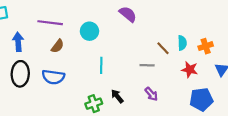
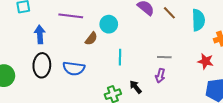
cyan semicircle: (182, 43) -> (198, 20), moved, size x1.5
brown semicircle: (58, 46) -> (91, 39), moved
brown line: (163, 48) -> (169, 13), moved
purple arrow: (151, 94) -> (160, 76), moved, turned 56

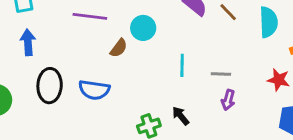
blue arrow: (40, 34) -> (28, 42), moved
cyan line: (120, 57) -> (182, 65), moved
purple arrow: (160, 76) -> (228, 100), moved

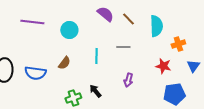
brown semicircle: (119, 48) -> (64, 63), moved
gray line: (221, 74) -> (123, 47), moved

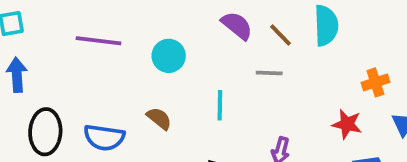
cyan semicircle: (156, 26) -> (326, 26), moved
gray line: (123, 47) -> (269, 73), moved
brown semicircle: (64, 63) -> (159, 118), turned -88

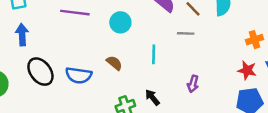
red star: (347, 124) -> (247, 70), moved
black ellipse: (45, 132) -> (40, 72), turned -40

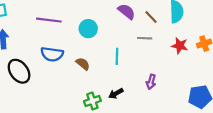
red star: (247, 70) -> (180, 46), moved
blue semicircle: (79, 75) -> (52, 54), moved
black arrow: (152, 97) -> (116, 94), turned -80

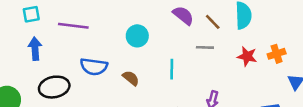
purple line: (49, 20) -> (73, 26), moved
black ellipse: (19, 71) -> (54, 87), turned -65

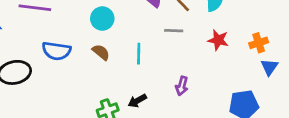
orange cross: (277, 54) -> (259, 43), moved
brown semicircle: (131, 78) -> (101, 52), moved

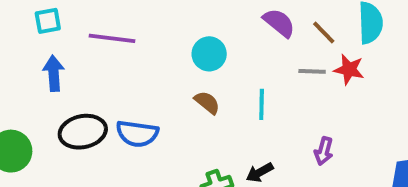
red star: (218, 40) -> (349, 69), moved
blue semicircle: (56, 51) -> (137, 134), moved

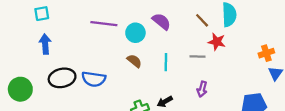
purple semicircle: (279, 23) -> (161, 21), moved
purple line: (112, 38) -> (104, 24), moved
gray line: (312, 71) -> (198, 56), moved

